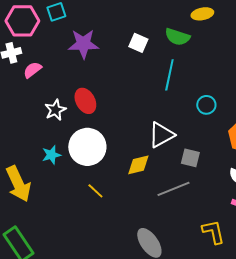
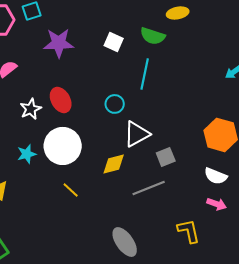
cyan circle: (206, 105) -> (115, 104), moved
gray square: (190, 158) -> (166, 157), turned -36

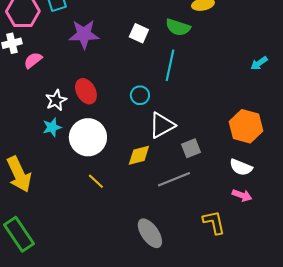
cyan star: (27, 154) -> (52, 127), moved

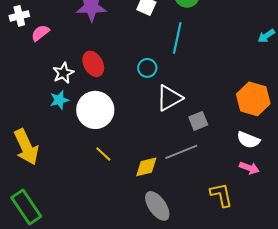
yellow diamond: (139, 155) -> (146, 167), moved

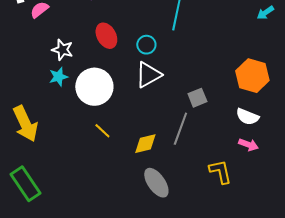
red ellipse: (93, 64) -> (106, 36), moved
white star: (63, 73) -> (62, 50), turned -30
white triangle: (169, 98) -> (148, 75), moved
gray line: (181, 152) -> (180, 129), turned -48

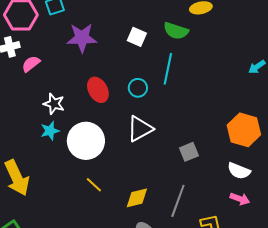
cyan circle: (146, 45) -> (138, 88), moved
gray line: (180, 129) -> (178, 201), moved

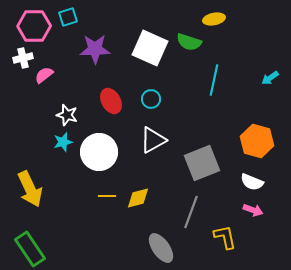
white square: (137, 37) -> (150, 48), size x1.8
cyan line: (168, 69) -> (214, 80), moved
gray square: (189, 152) -> (202, 163), size x1.8
yellow line: (94, 185) -> (107, 196), turned -42
yellow diamond: (137, 198) -> (138, 198), moved

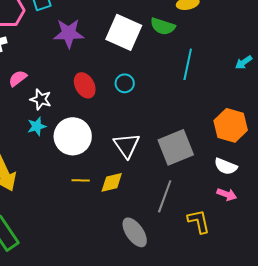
pink semicircle: (44, 75) -> (18, 78), moved
white triangle: (153, 140) -> (127, 145), moved, turned -36

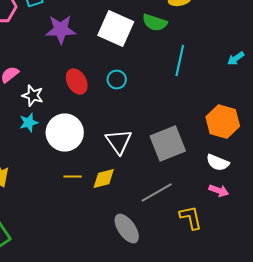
gray line: (165, 196) -> (157, 193), turned 40

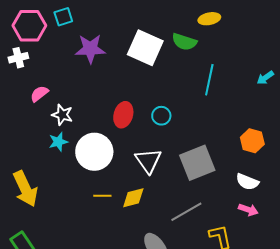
cyan circle: (117, 80) -> (161, 116), moved
red ellipse: (77, 82) -> (123, 115), moved, turned 45
orange hexagon: (223, 122) -> (252, 141), size x0.7

